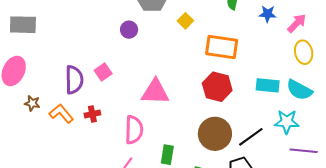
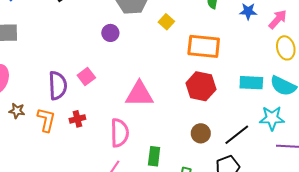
orange L-shape: (61, 114) -> (46, 120), turned 55
brown circle: (215, 134) -> (201, 133), size x0.6

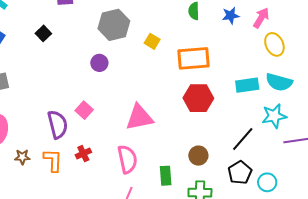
brown circle: (201, 133) -> (198, 156), moved

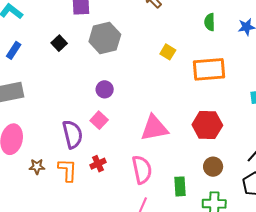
gray hexagon: (114, 25) -> (105, 38), moved
purple circle: (99, 63) -> (105, 89), moved
red hexagon: (198, 98) -> (207, 125), moved

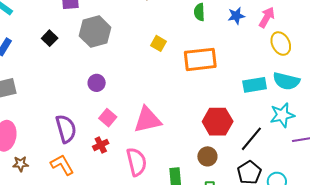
pink square: (99, 120) -> (108, 118), moved
red hexagon: (207, 125) -> (218, 122), moved
red cross: (98, 164) -> (101, 145), moved
brown star: (37, 167) -> (21, 164), moved
orange L-shape: (67, 170) -> (62, 165), turned -30

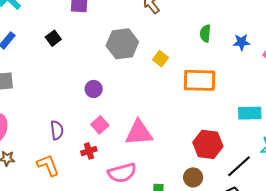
gray hexagon: (95, 32) -> (122, 44), moved
purple semicircle: (66, 129) -> (57, 130), size x0.7
pink semicircle: (137, 162) -> (122, 173), turned 80

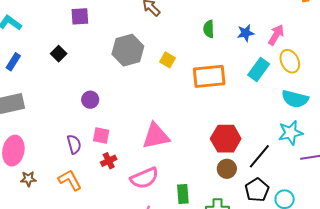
purple circle: (94, 89) -> (90, 100), moved
cyan rectangle: (250, 113) -> (259, 70), moved, turned -45
pink square: (100, 125) -> (101, 136), moved, turned -30
brown circle: (193, 177) -> (227, 169), moved

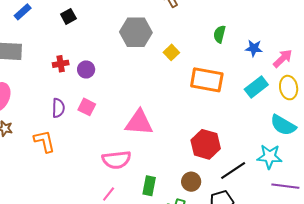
red cross: (109, 161) -> (61, 64), moved
brown circle: (227, 169) -> (191, 182), moved

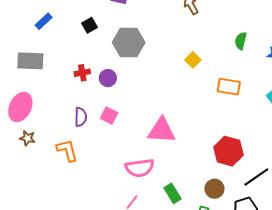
gray hexagon: (136, 32) -> (129, 42), moved
orange rectangle: (207, 80) -> (229, 87), size x0.7
green rectangle: (149, 186) -> (173, 193), turned -42

